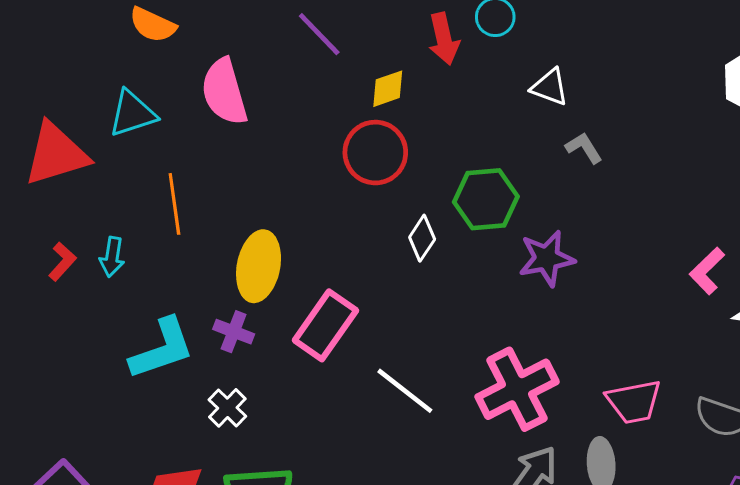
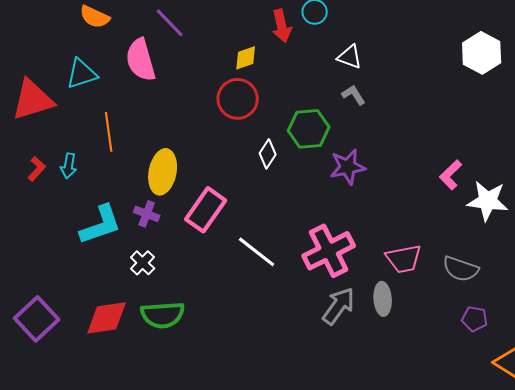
purple line: (319, 34) -> (170, 23), moved
gray L-shape: (584, 148) -> (354, 95), moved

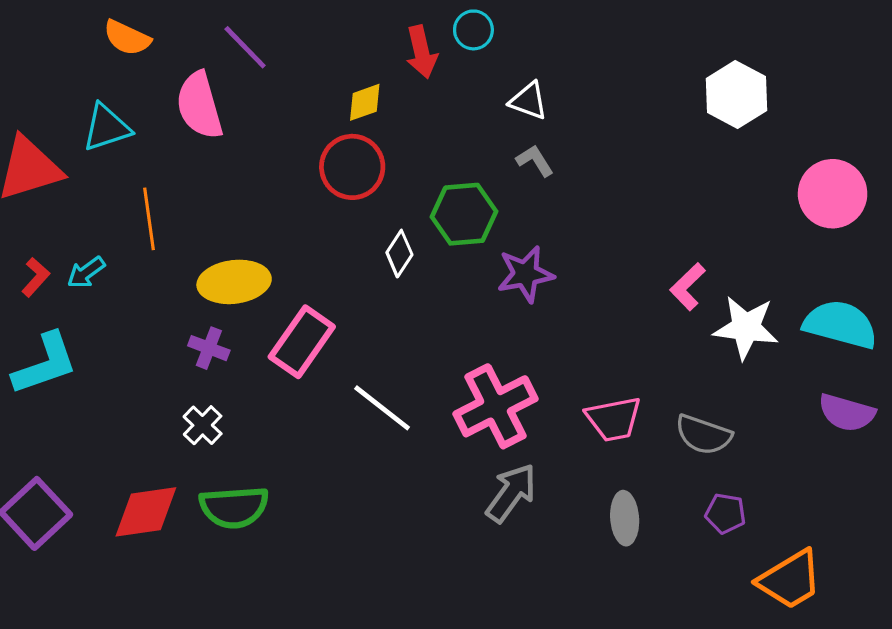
cyan arrow: (69, 166) -> (86, 272), turned 45
yellow ellipse: (163, 172) -> (234, 282), turned 72
cyan L-shape: (101, 225) -> (45, 364), moved
gray ellipse: (383, 299) -> (625, 518), moved

